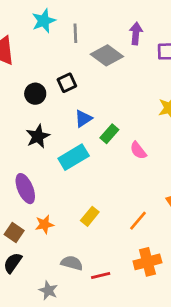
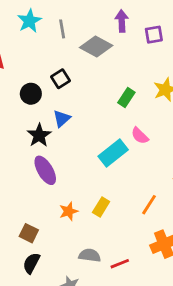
blue triangle: (83, 119) -> (62, 119), moved
green rectangle: (109, 134) -> (126, 97), moved
cyan rectangle: (74, 157) -> (113, 153), moved
purple ellipse: (25, 189) -> (45, 170), moved
orange star: (44, 224) -> (69, 211), moved

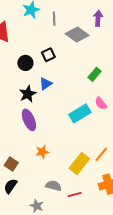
yellow rectangle: (101, 207) -> (79, 163), moved, size x1.5

